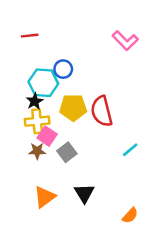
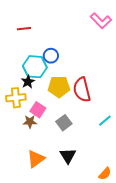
pink L-shape: (125, 41) -> (101, 21), moved
yellow cross: (37, 121) -> (16, 98), moved
gray square: (67, 152) -> (64, 123), moved

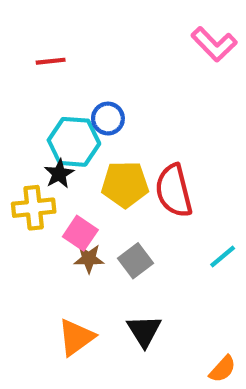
brown star: (30, 122) -> (89, 259), moved

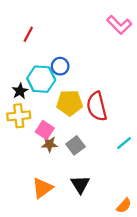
red line: (51, 61) -> (28, 34), turned -56
black star: (59, 174) -> (20, 91), moved

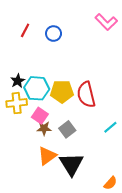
blue circle: (60, 66) -> (54, 34), moved
cyan hexagon: (41, 79) -> (37, 88), moved
black triangle: (80, 184) -> (71, 164), size x1.4
orange triangle: (42, 188) -> (47, 156), moved

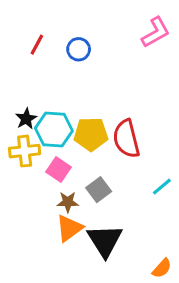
pink L-shape: (106, 22) -> (156, 32), turned -75
brown star: (44, 128) -> (68, 202), moved

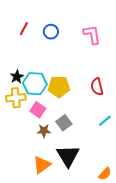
pink L-shape: (156, 32) -> (92, 35), moved, turned -70
red semicircle: (126, 139) -> (97, 87), moved, size x0.7
orange triangle: (69, 228) -> (42, 165), moved

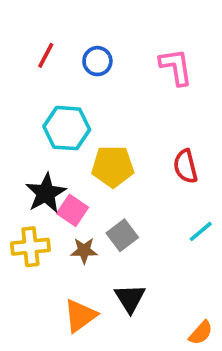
black star: (17, 77) -> (46, 193), moved, size x1.5
cyan hexagon: (35, 84) -> (67, 128), moved
yellow cross: (16, 98) -> (30, 247), moved
black triangle: (68, 156) -> (130, 298), size x0.7

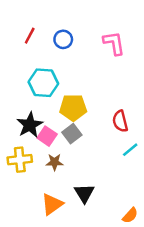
red semicircle: (185, 166) -> (120, 121), moved
gray square: (122, 235) -> (72, 134), moved

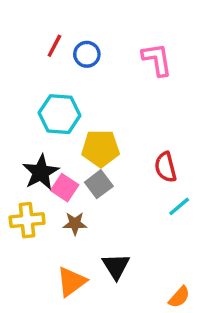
red line: (30, 36) -> (54, 46), moved

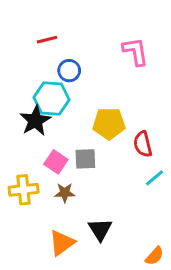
red line: (54, 46) -> (47, 40), turned 48
blue circle: (87, 54) -> (69, 71), moved
yellow pentagon: (101, 148) -> (109, 124), moved
black star: (41, 172) -> (35, 121), moved
gray square: (99, 184) -> (85, 159), turned 35

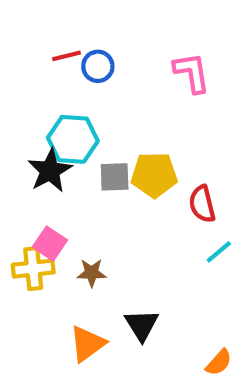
blue circle: (69, 71) -> (98, 66), moved
gray square: (85, 159) -> (115, 177), moved
pink square: (56, 162) -> (50, 244), moved

